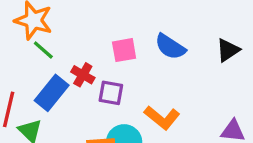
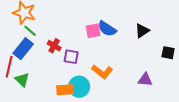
pink square: (124, 50) -> (93, 31), moved
blue rectangle: (52, 93) -> (23, 49), moved

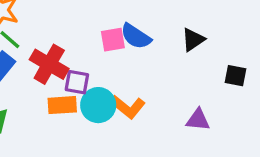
red cross: (54, 46) -> (49, 64), size x1.6
cyan circle: (79, 87) -> (98, 105), moved
orange rectangle: (65, 90) -> (62, 105), moved

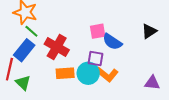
blue semicircle: (136, 36) -> (112, 42), moved
purple square: (77, 82) -> (96, 59), moved

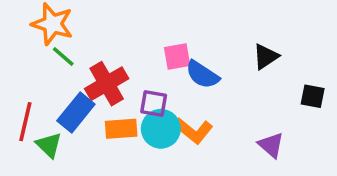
red cross: (57, 47) -> (107, 84), turned 30
blue rectangle: (24, 50) -> (76, 113), moved
purple square: (96, 59) -> (154, 103), moved
purple triangle: (152, 83) -> (271, 145), turned 35

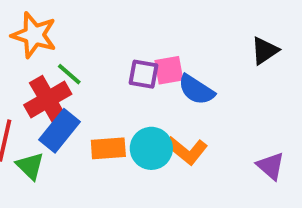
green line: (63, 57) -> (69, 74), moved
black triangle: (266, 57) -> (265, 51), moved
red cross: (107, 84) -> (48, 100), moved
purple square: (154, 103) -> (143, 74), moved

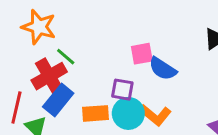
purple square: (143, 74) -> (122, 90), moved

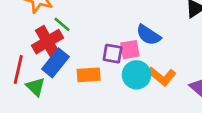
pink square: (142, 54) -> (130, 50), moved
cyan circle: (128, 113) -> (137, 75), moved
orange L-shape: (155, 115) -> (162, 76), moved

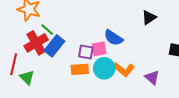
blue rectangle: (55, 63) -> (54, 46), moved
orange rectangle: (89, 75) -> (80, 69), moved

